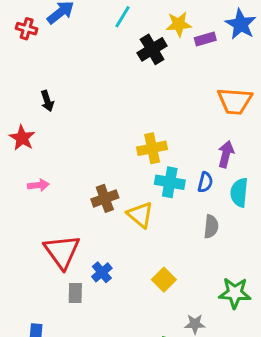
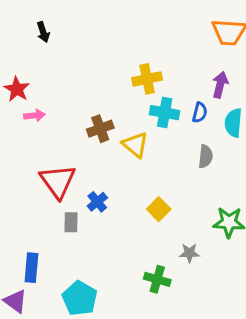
red star: (22, 138) -> (17, 89), moved

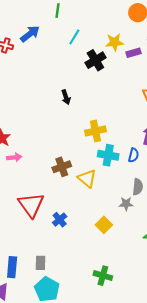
black arrow: (43, 32) -> (66, 97), moved
gray rectangle: (71, 222) -> (41, 263), moved
gray star: (189, 253) -> (126, 204), moved

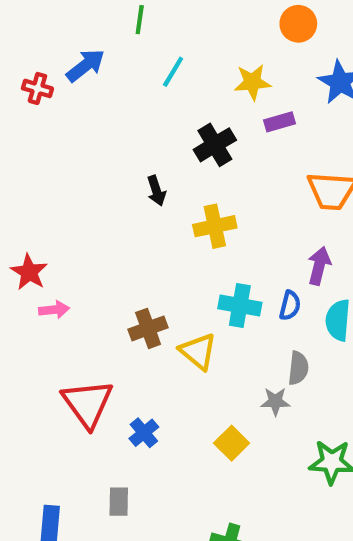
purple rectangle: (134, 53) -> (279, 122), moved
black cross: (95, 60) -> (215, 145), moved
yellow cross: (95, 131) -> (215, 226), moved
gray rectangle: (41, 263) -> (119, 502), moved

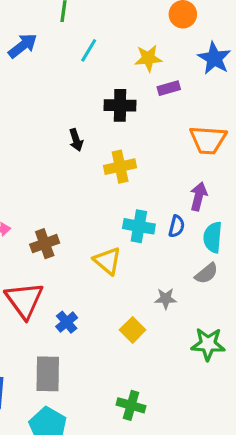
black cross: (215, 145) -> (120, 105), turned 32
brown cross: (148, 328) -> (45, 244), moved
gray semicircle: (298, 368) -> (206, 273), moved, turned 45
gray rectangle: (119, 502) -> (48, 374), size x1.6

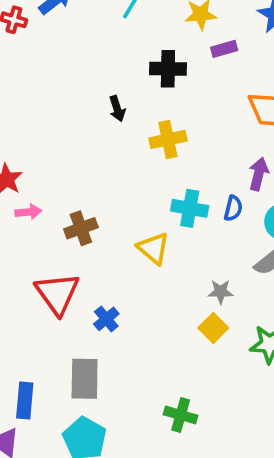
yellow square: (133, 330) -> (213, 328), moved

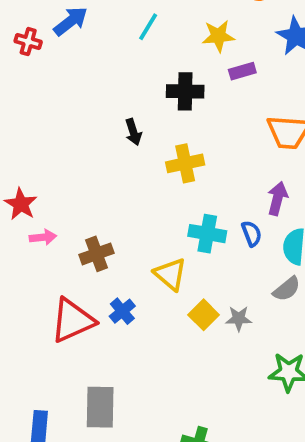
blue semicircle: (233, 208) -> (252, 234), turned -35
red triangle: (57, 294) -> (72, 320), turned 42
blue cross: (106, 319) -> (122, 311), moved
yellow square: (213, 328) -> (204, 315), moved

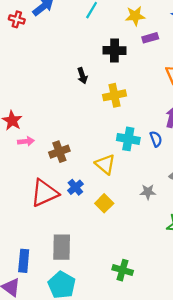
yellow square: (204, 315) -> (104, 203), moved

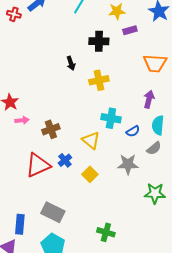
blue semicircle: (156, 139) -> (133, 131), moved, turned 80
gray star: (148, 192) -> (128, 164), size x1.5
gray rectangle: (62, 247) -> (53, 212), turned -65

